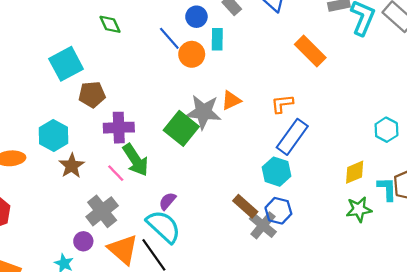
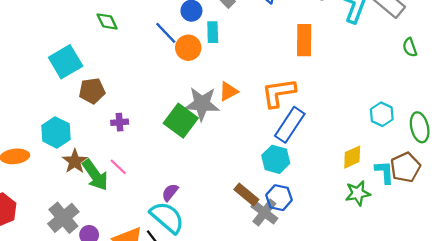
orange rectangle: (310, 51) -> (304, 40), turned 48
orange L-shape: (282, 104) -> (279, 93), size x1.6
purple cross: (119, 128) -> (120, 122), size x0.6
green arrow: (136, 160) -> (95, 175), moved
gray cross: (102, 211) -> (63, 218), moved

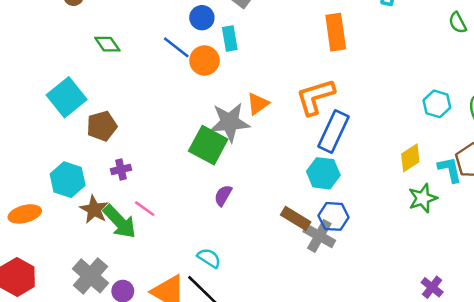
purple cross: (120, 122) -> (121, 169), moved
purple semicircle: (170, 192) -> (223, 195), moved
cyan semicircle: (167, 217) -> (209, 258), size x0.6

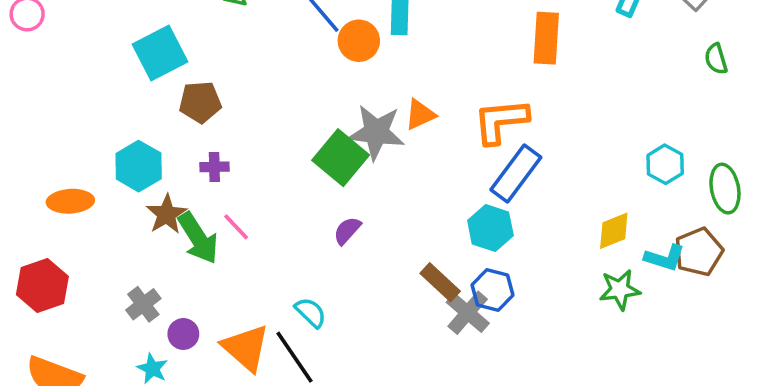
cyan L-shape: (450, 170) -> (665, 258), turned 108
gray cross: (91, 276) -> (143, 304), size x0.7

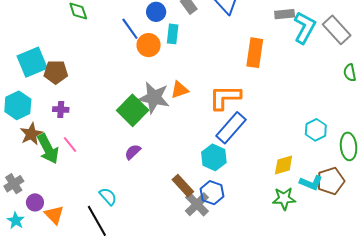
cyan square: (160, 53) -> (32, 62), moved
orange triangle: (246, 348) -> (54, 215), moved, size x0.7

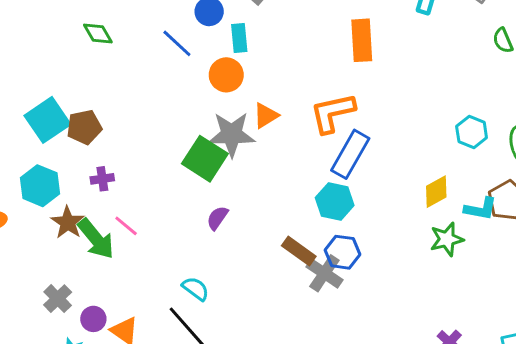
orange circle: (149, 45) -> (226, 75), moved

